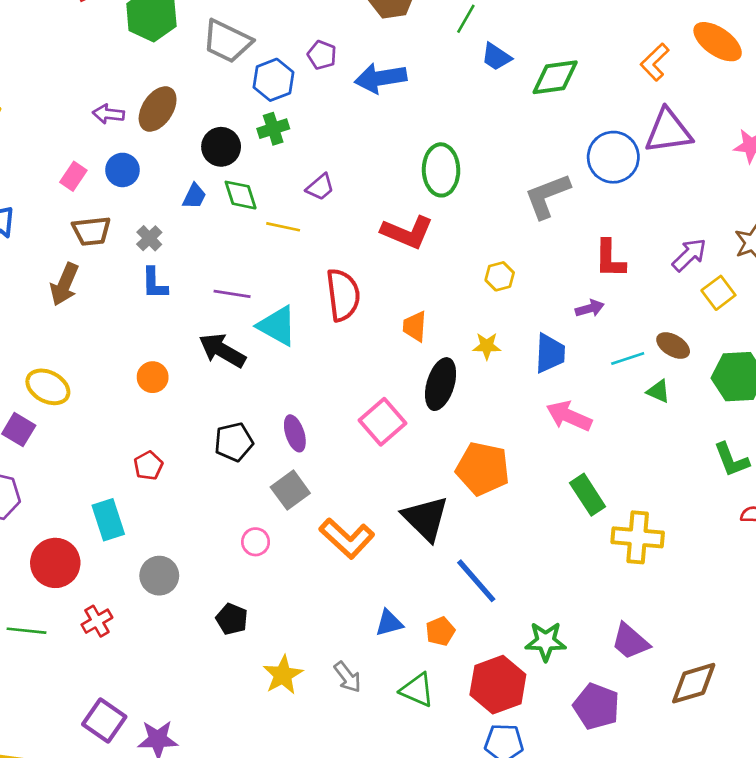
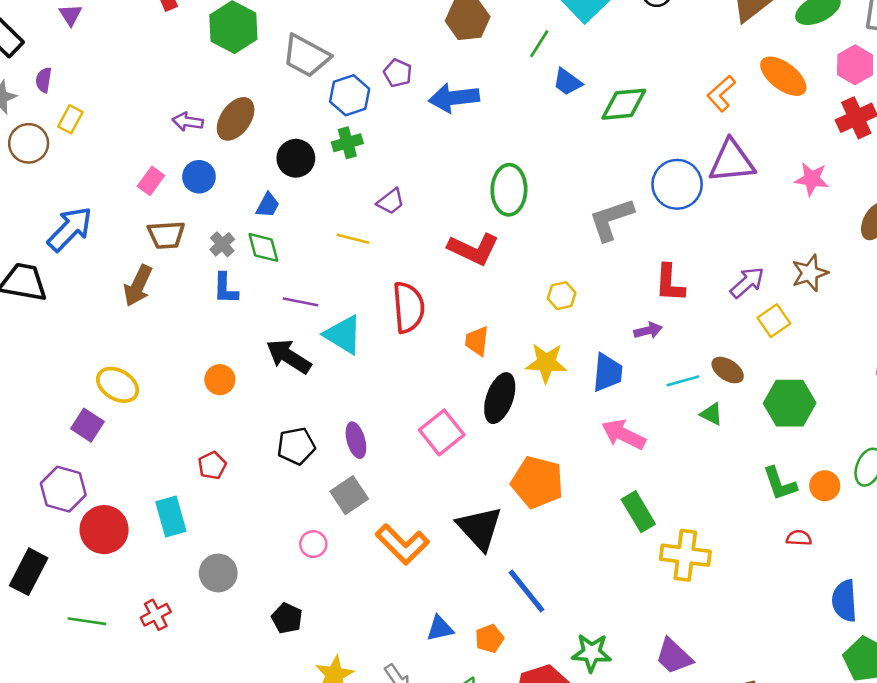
green diamond: (241, 195) -> (263, 247), moved
yellow star: (487, 346) -> (546, 363), size x1.5
red circle: (55, 563) -> (104, 530), moved

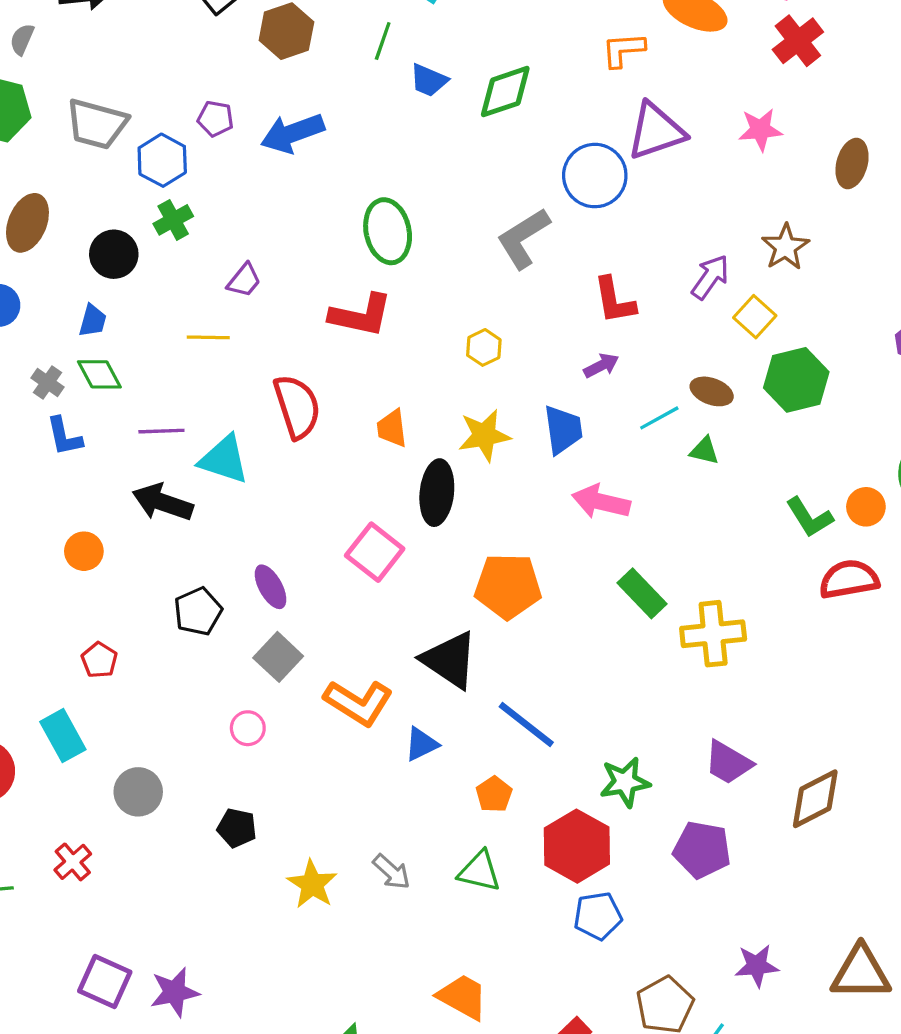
orange L-shape: (721, 93) -> (623, 50), turned 51
green hexagon: (790, 403) -> (796, 380), moved
red semicircle: (799, 538) -> (849, 579), size x1.8
blue triangle: (440, 628) -> (421, 744), moved

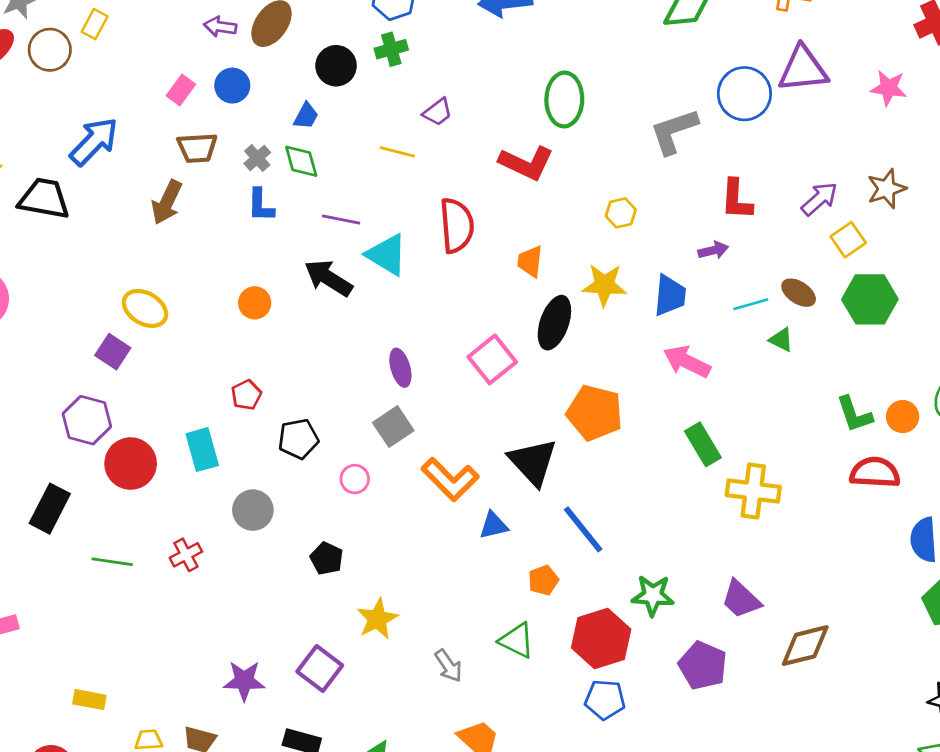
black pentagon: (198, 611) -> (298, 439), moved
gray arrow: (392, 872) -> (448, 666), moved
purple square: (105, 981) -> (320, 668), moved

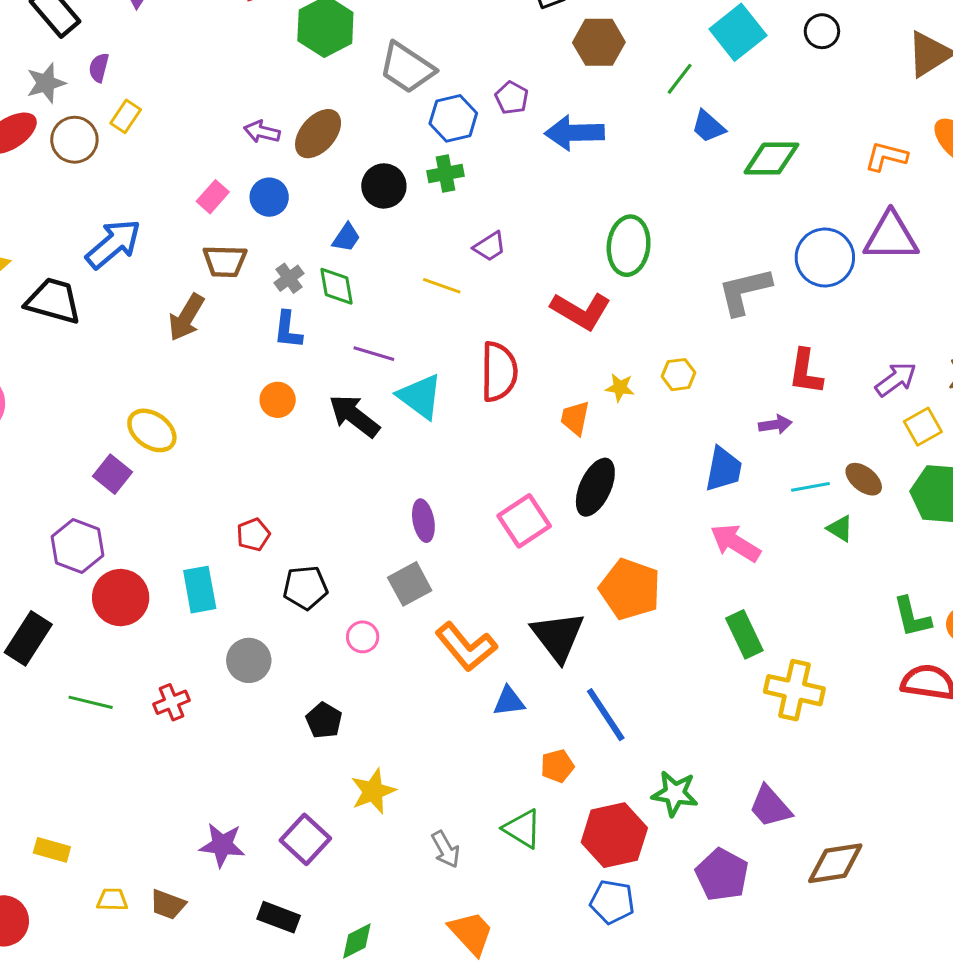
yellow star: (604, 285) -> (620, 388), moved, size x0.6
orange circle: (255, 303) -> (278, 400), moved

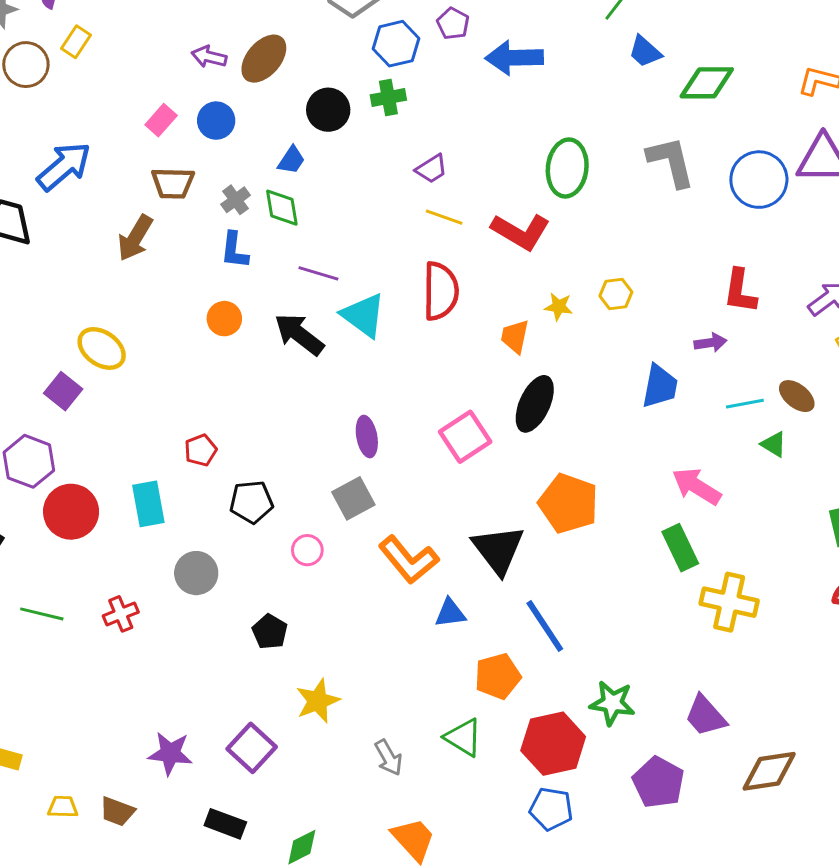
yellow line: (442, 286) -> (444, 217), moved
gray L-shape: (744, 291) -> (671, 162), moved, turned 90
pink arrow: (735, 543) -> (697, 486), moved
orange pentagon: (557, 766) -> (498, 676), size x1.4

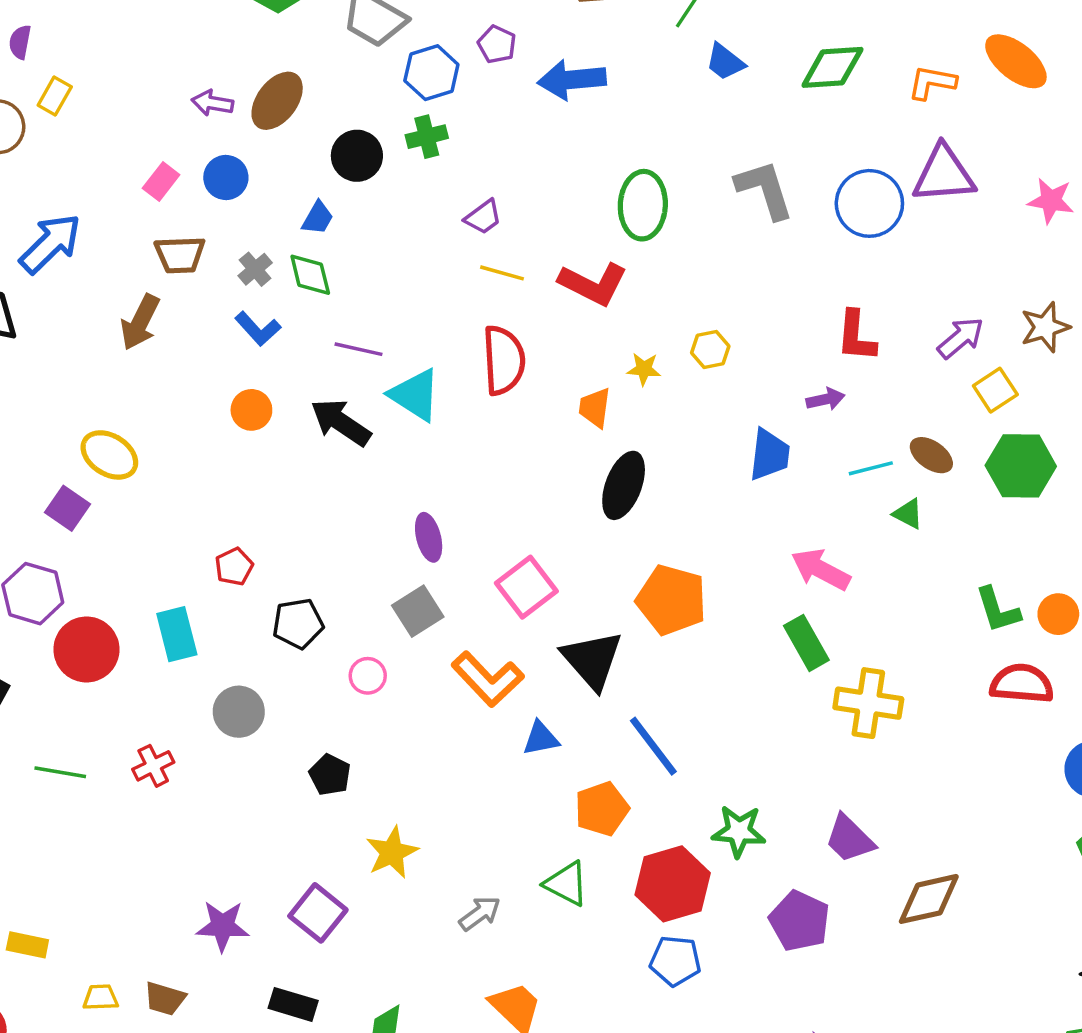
green diamond: (707, 83) -> (832, 67), moved
blue L-shape: (234, 250) -> (258, 329), turned -45
pink square: (465, 437) -> (526, 587), moved
gray arrow: (388, 758) -> (480, 913), turned -93

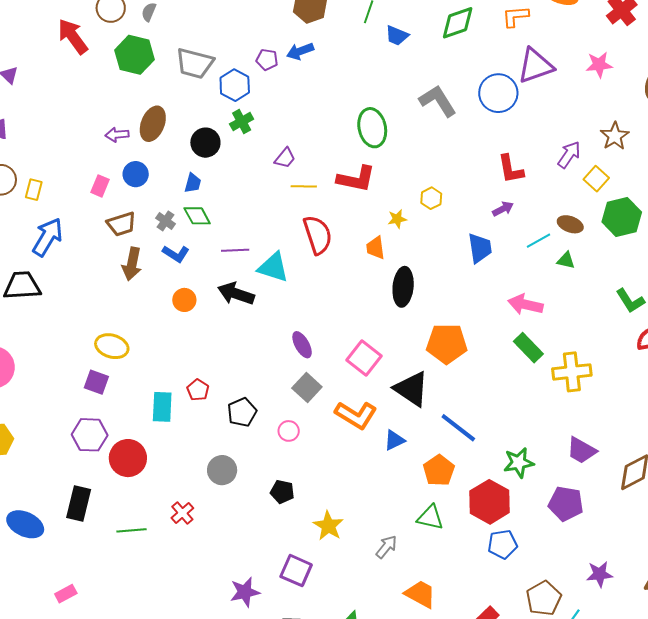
blue arrow: (572, 80) -> (300, 51), moved, size x0.7
yellow rectangle: (55, 96) -> (34, 190), moved
brown arrow: (140, 322) -> (132, 264), moved
cyan rectangle: (177, 634) -> (162, 407), moved, turned 32

